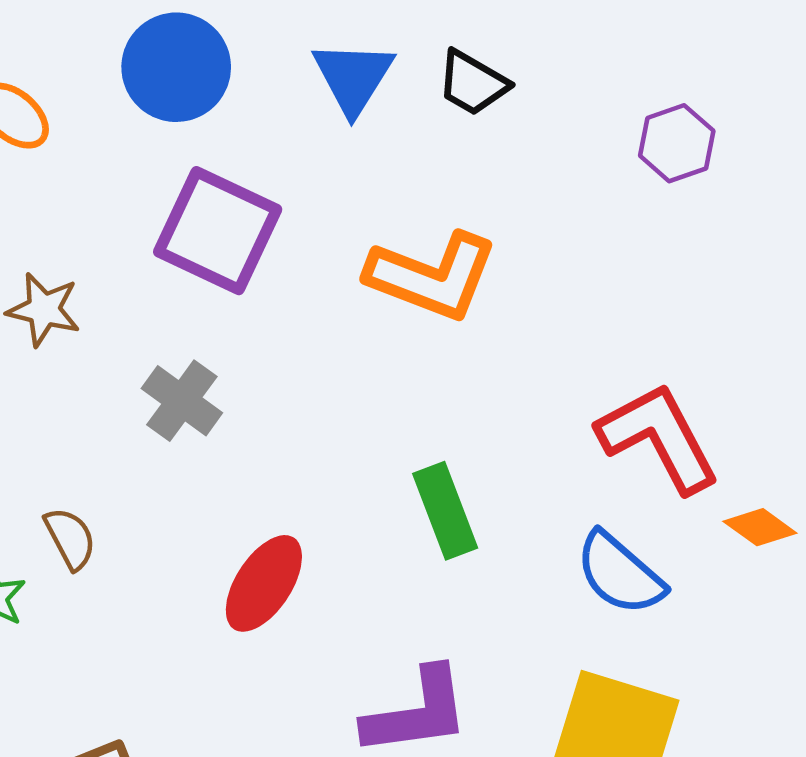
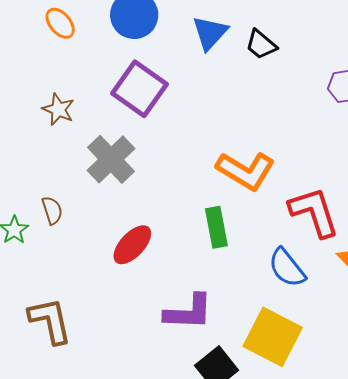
orange L-shape: (432, 276) -> (246, 171), moved
gray cross: (182, 401) -> (111, 159), size x1.4

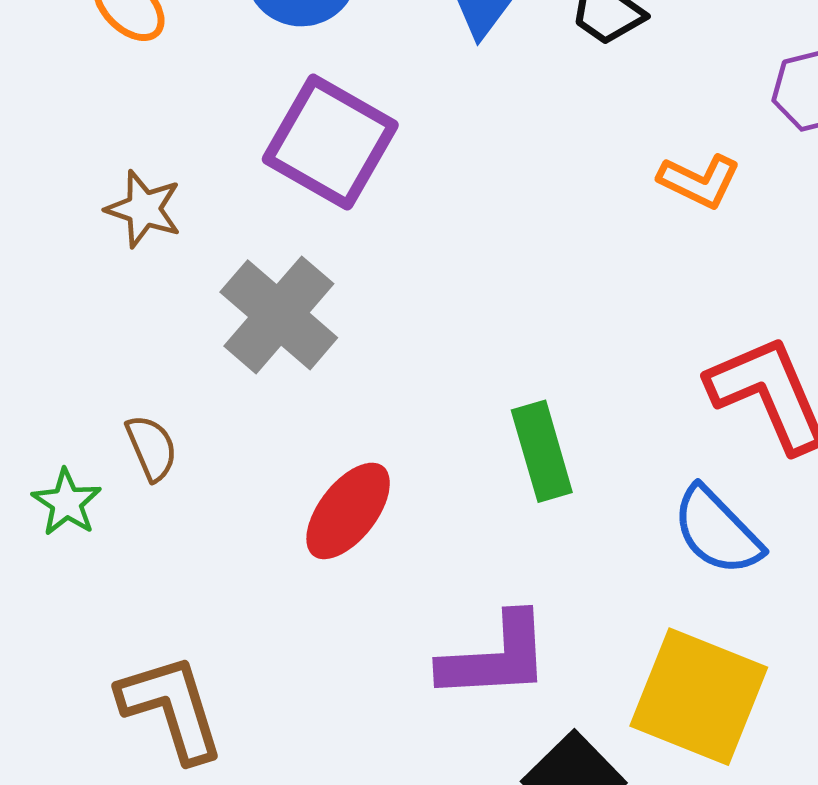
orange L-shape: (246, 171) -> (699, 181), moved, size x0.6

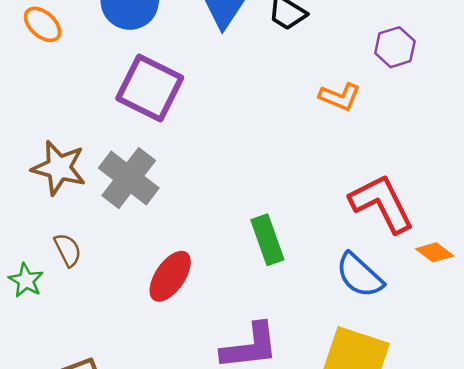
brown star: (144, 209) -> (59, 168), moved, size x1.4

